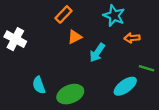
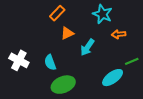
white cross: (15, 39) -> (19, 60), moved
green line: (147, 68) -> (132, 61), turned -40
cyan semicircle: (39, 85) -> (50, 62), moved

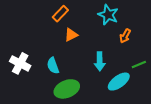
orange arrow: (119, 34) -> (125, 36), turned -56
cyan arrow: (87, 47) -> (100, 61), moved, turned -36

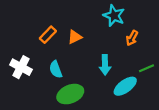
orange rectangle: (60, 14) -> (48, 35), moved

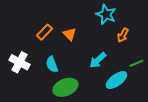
orange triangle: (75, 37) -> (70, 34), turned -48
cyan arrow: (105, 65) -> (98, 60), turned 48

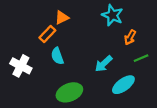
orange triangle: (70, 34) -> (62, 17), moved, turned 48
green line: (136, 63) -> (141, 58), moved
cyan semicircle: (52, 64) -> (57, 56), moved

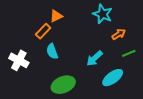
orange arrow: (130, 37) -> (119, 34), turned -152

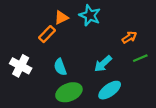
cyan star: (103, 14) -> (90, 15), moved
cyan semicircle: (52, 51) -> (60, 67), moved
cyan ellipse: (113, 78) -> (110, 90), moved

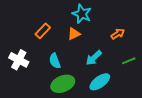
orange triangle: (61, 18) -> (74, 34), moved
green line: (140, 58) -> (129, 61), moved

